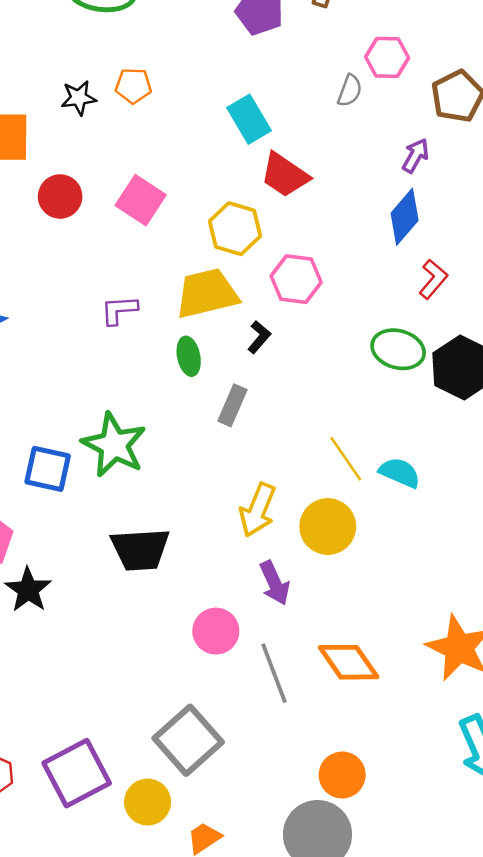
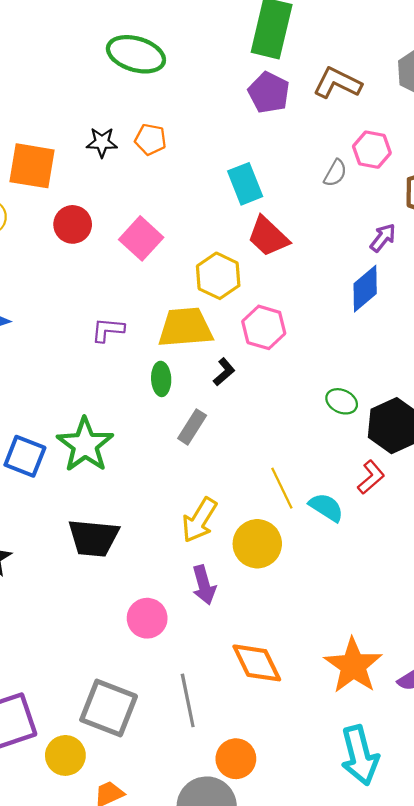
red L-shape: (433, 279) -> (371, 477), moved
green ellipse: (398, 349) -> (342, 401), size x0.7
gray line: (274, 673) -> (188, 700), moved
gray square: (188, 740) -> (109, 708), turned -36

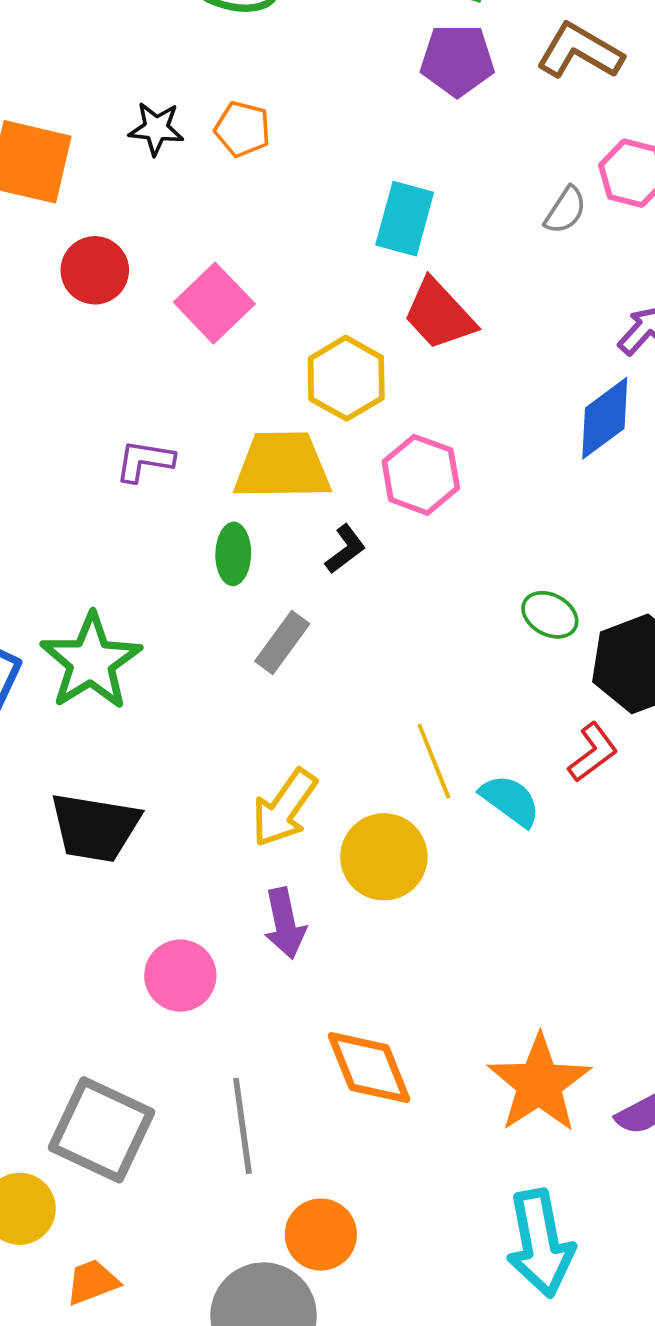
purple pentagon: (269, 93) -> (457, 60), turned -30
cyan rectangle: (245, 184) -> (405, 219), turned 33

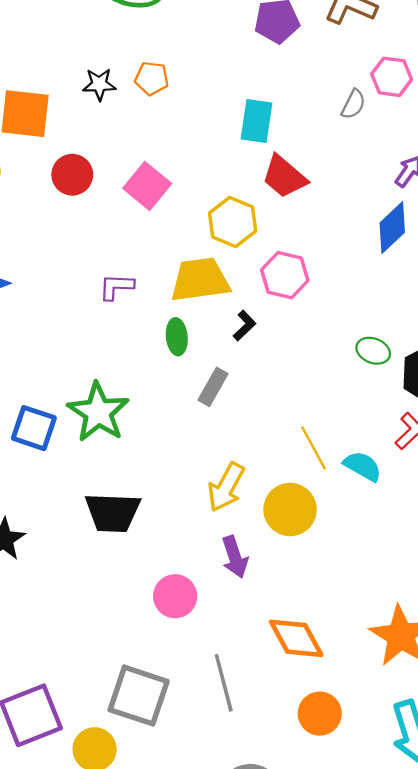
orange circle: (321, 1235) -> (320, 714), moved

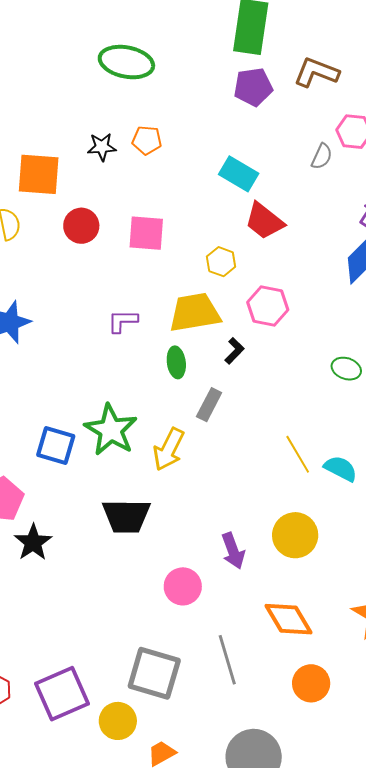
cyan rectangle: (257, 121) -> (239, 174), turned -66
pink square: (147, 186) -> (146, 233), turned -33
yellow hexagon: (233, 222) -> (221, 262), size x0.7
yellow arrow: (226, 487) -> (169, 449), moved
yellow circle: (290, 509) -> (295, 535), moved

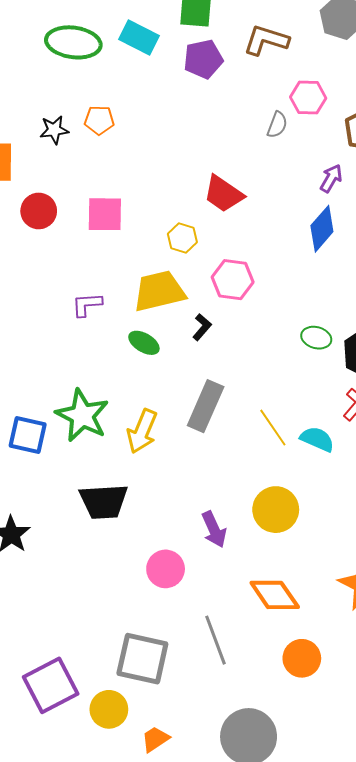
cyan rectangle: (239, 174) -> (139, 38), moved
green ellipse: (176, 362) -> (144, 343), turned -48
gray rectangle: (209, 405) -> (206, 406), moved, size x1.5

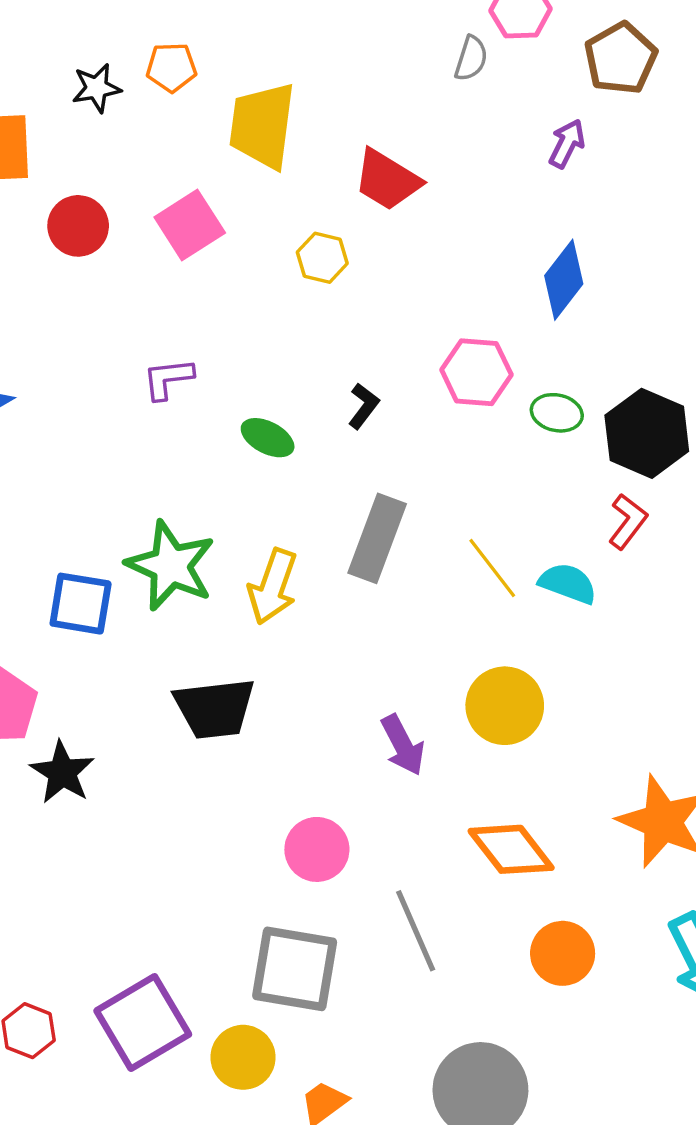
pink square: (105, 214) -> (190, 225), turned -30
blue diamond: (322, 229) -> (564, 280), moved
pink hexagon: (233, 280) -> (476, 372), moved
yellow trapezoid: (159, 291) -> (262, 126), moved, turned -66
pink circle: (166, 569) -> (317, 849), moved

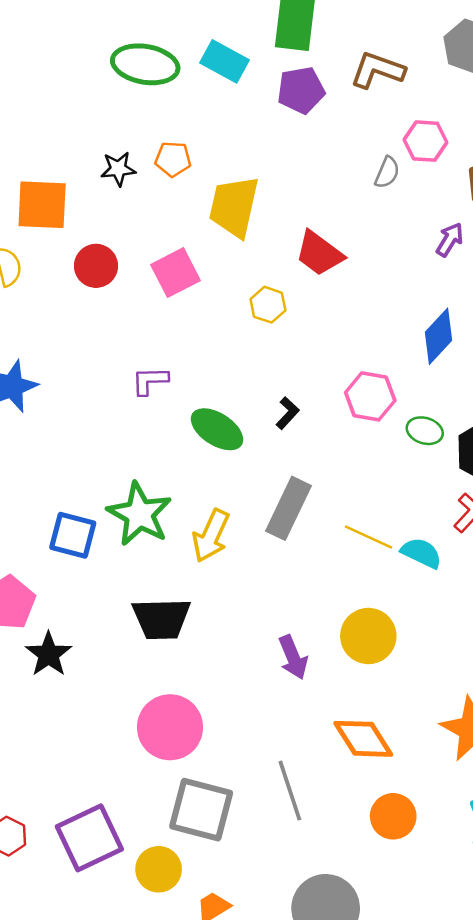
green ellipse: (268, 438) -> (217, 429), size x1.4
yellow line: (492, 568) -> (369, 537), turned -33
pink circle: (317, 849) -> (170, 727), moved, size x1.4

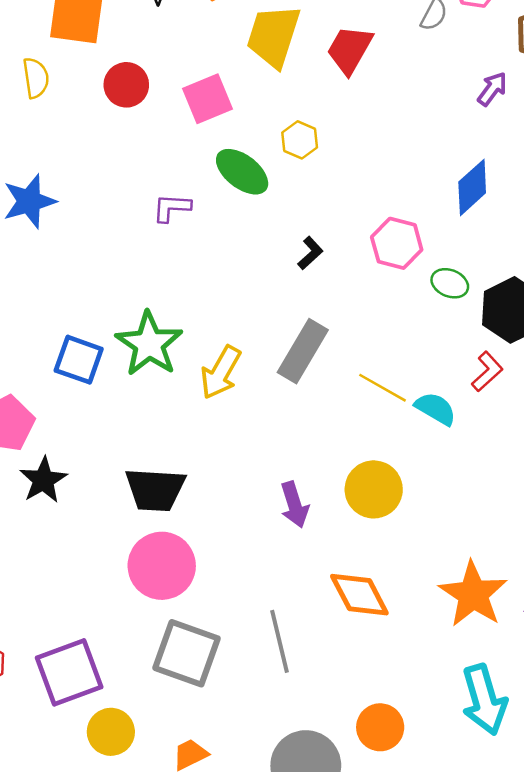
red trapezoid: (319, 253) -> (350, 50), moved, turned 78
green ellipse: (217, 429) -> (242, 172), moved
black trapezoid: (161, 619) -> (155, 490), moved
orange circle: (393, 816) -> (380, 727), moved
yellow circle: (159, 869) -> (111, 732), moved

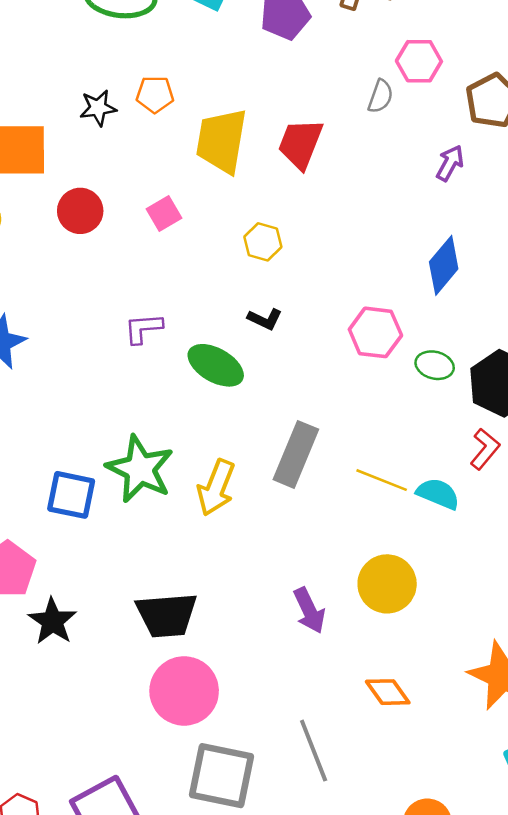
pink square: (208, 99) -> (164, 213), size x0.7
green ellipse: (242, 172) -> (216, 365), moved
black L-shape: (310, 253) -> (265, 319), moved, turned 76
orange diamond: (359, 595) -> (388, 692), size x0.7

